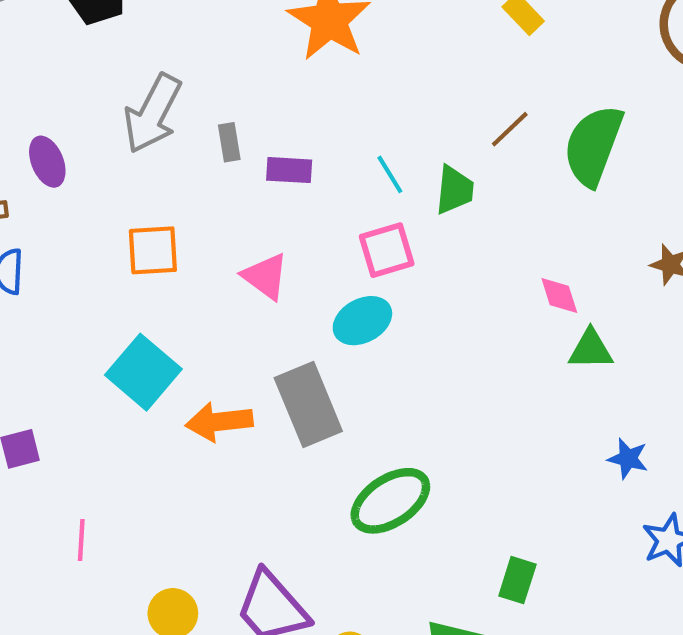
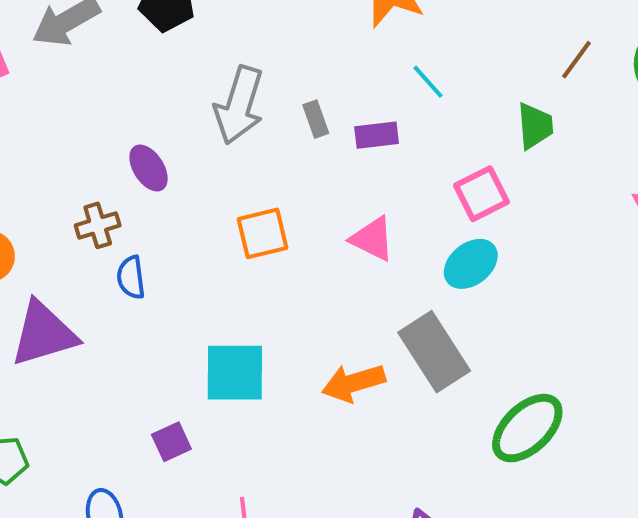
cyan line: (390, 174) -> (428, 82), moved
cyan square: (143, 372) -> (235, 373), moved, turned -30

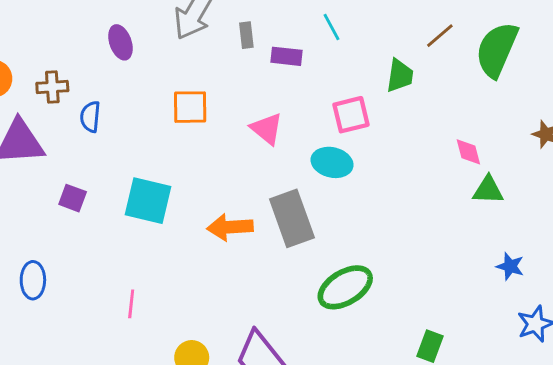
brown cross: (98, 225) -> (52, 87), moved
cyan ellipse: (471, 264) -> (332, 162), turned 39
purple square: (171, 442) -> (73, 198), moved, turned 32

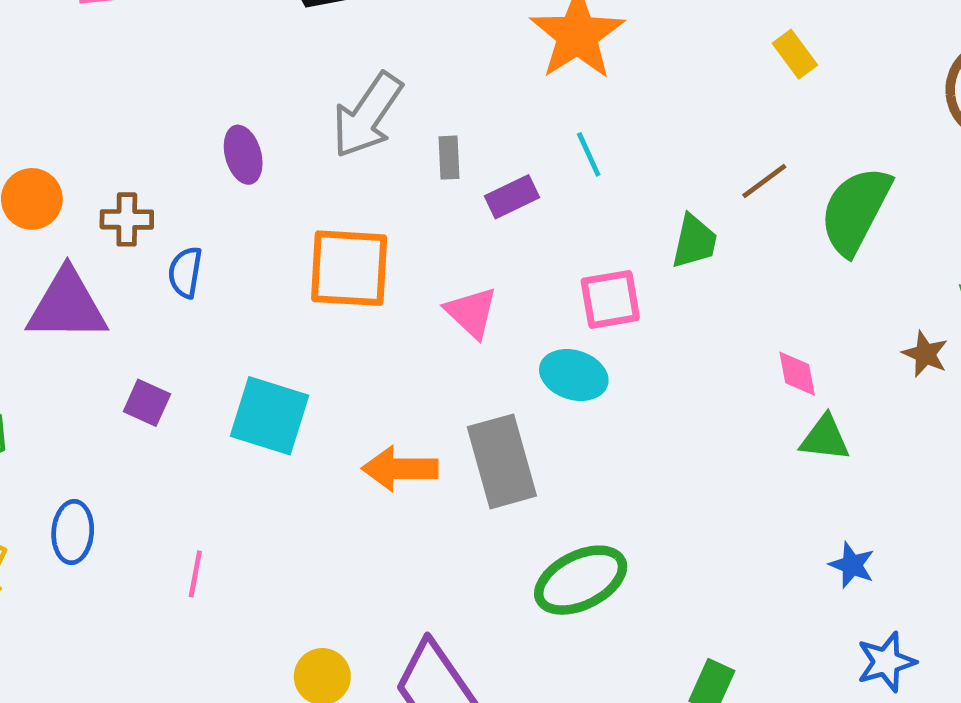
purple rectangle: (287, 56) -> (512, 197), turned -36
orange square: (190, 107) -> (349, 268), size x1.4
pink line: (131, 304) -> (195, 574), moved

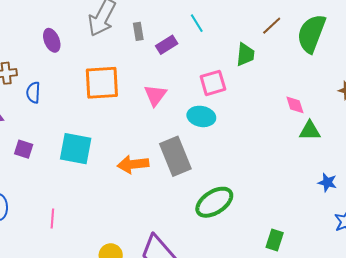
pink triangle: (471, 312) -> (155, 95), turned 30

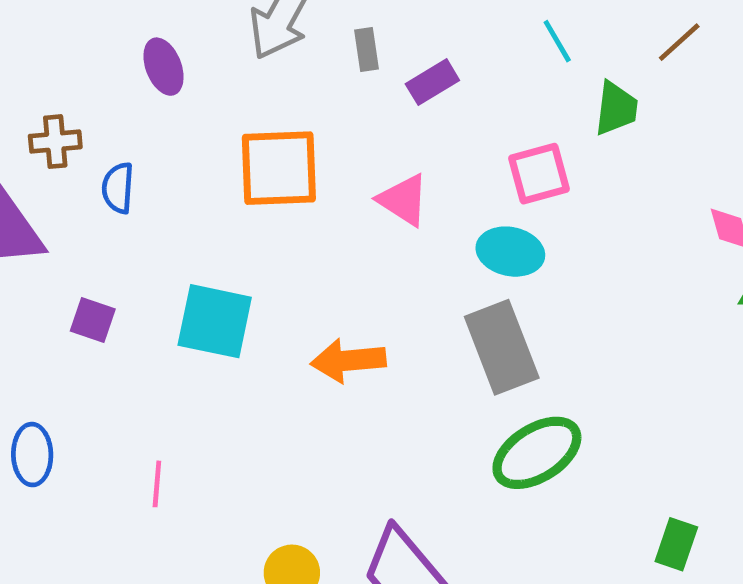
cyan line: (197, 23) -> (557, 41), moved
pink triangle: (155, 95) -> (403, 200), turned -35
gray rectangle: (175, 156) -> (502, 347), moved

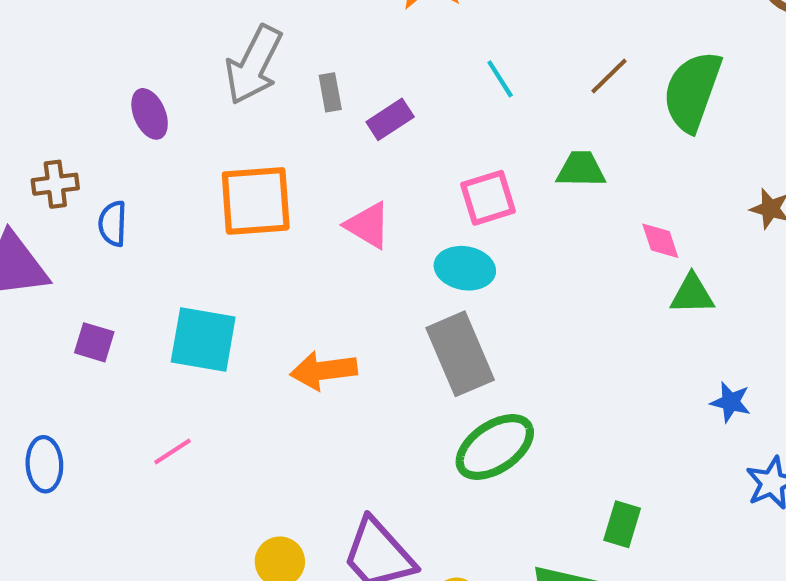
green trapezoid: (616, 108) -> (581, 169), moved, turned -94
pink line: (157, 484) -> (172, 452), moved, turned 54

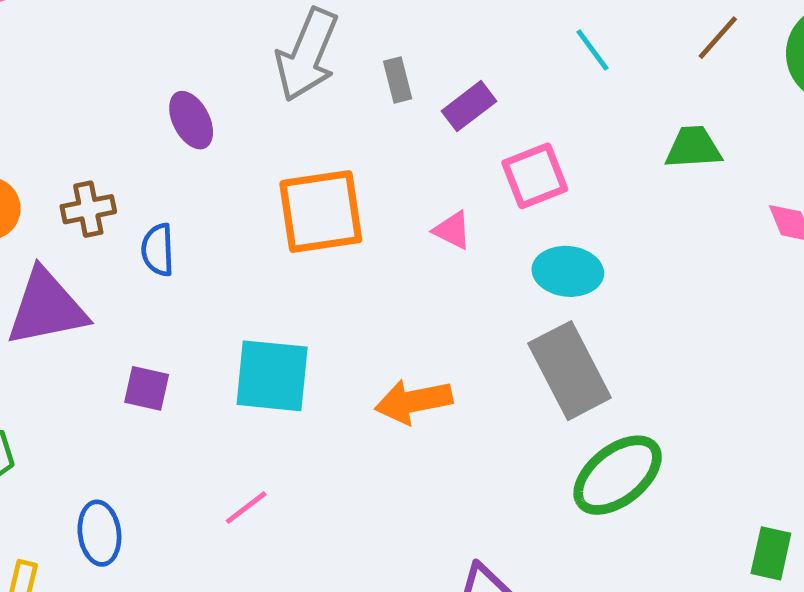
pink square: (488, 198) -> (535, 176), moved
pink triangle: (368, 225) -> (452, 230), size x0.7

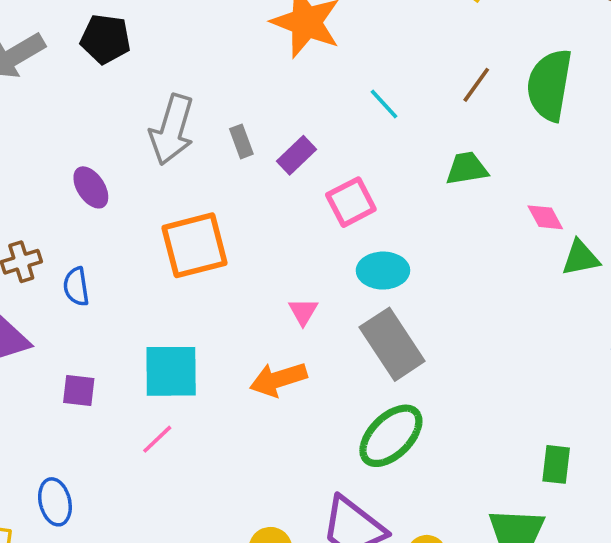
pink triangle: (452, 230) -> (303, 312), moved, turned 40
green ellipse: (618, 475) -> (391, 436), moved
pink line: (246, 508) -> (157, 439), moved

